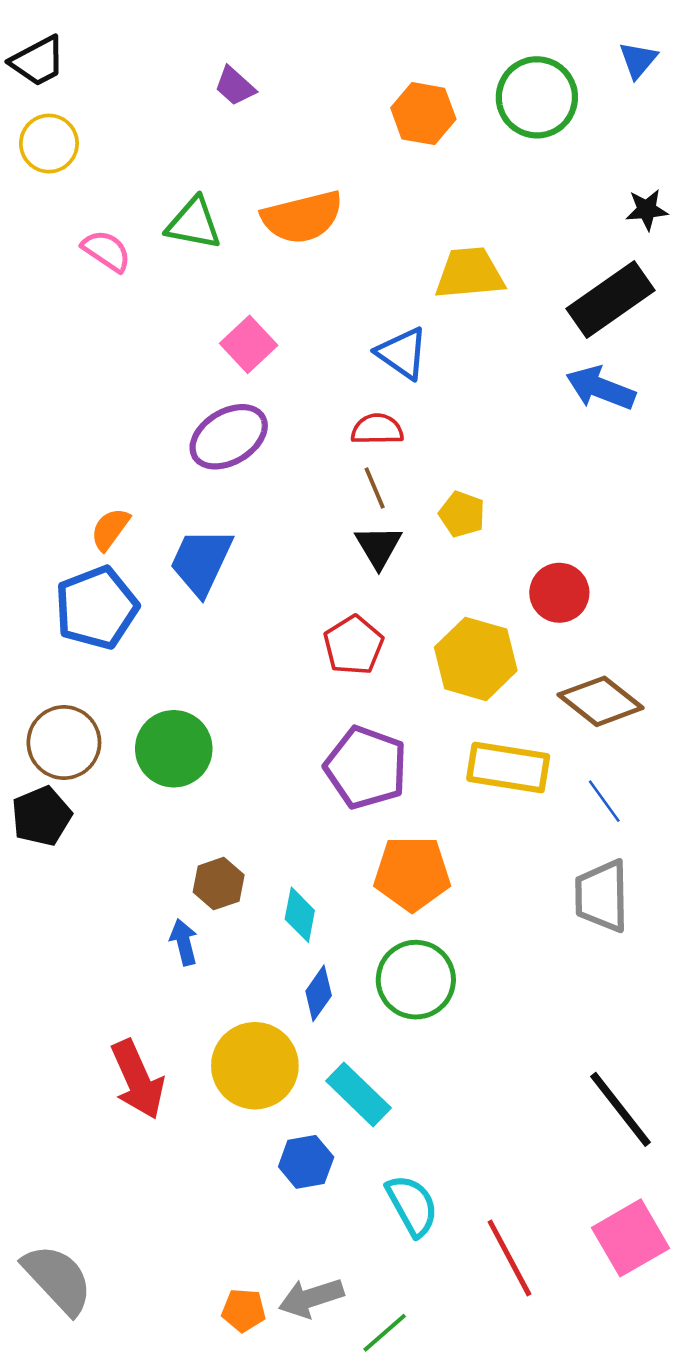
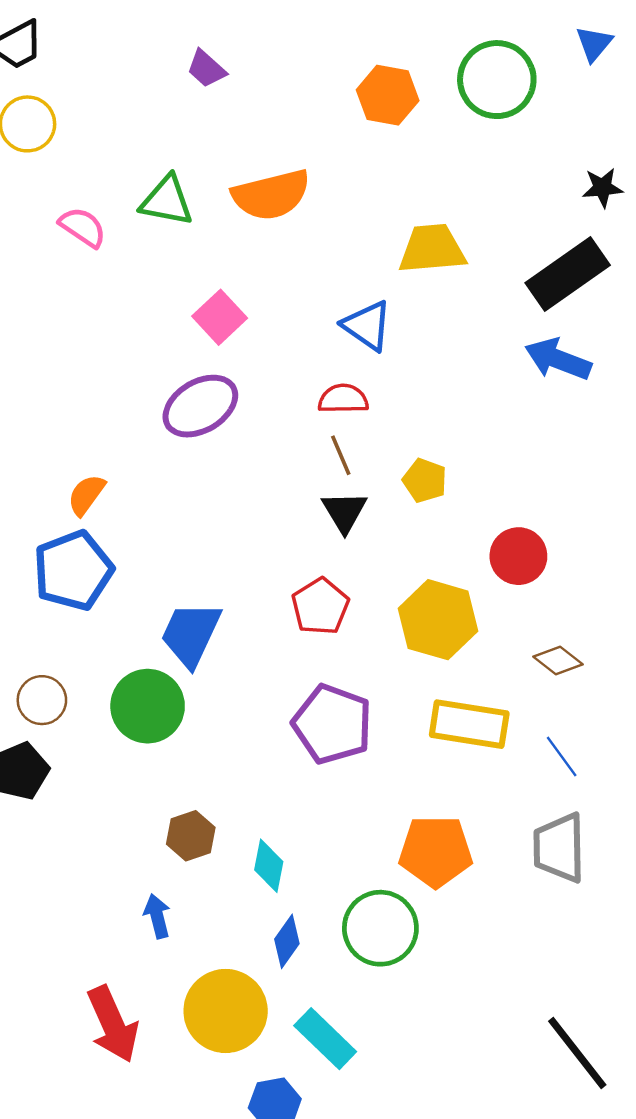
blue trapezoid: (201, 562) -> (191, 634), moved
brown diamond: (601, 701) -> (558, 661), size x0.6
brown circle: (64, 743) -> (42, 700), size x0.7
orange pentagon: (412, 874) -> (436, 851), moved
blue arrow: (184, 942) -> (157, 916), moved

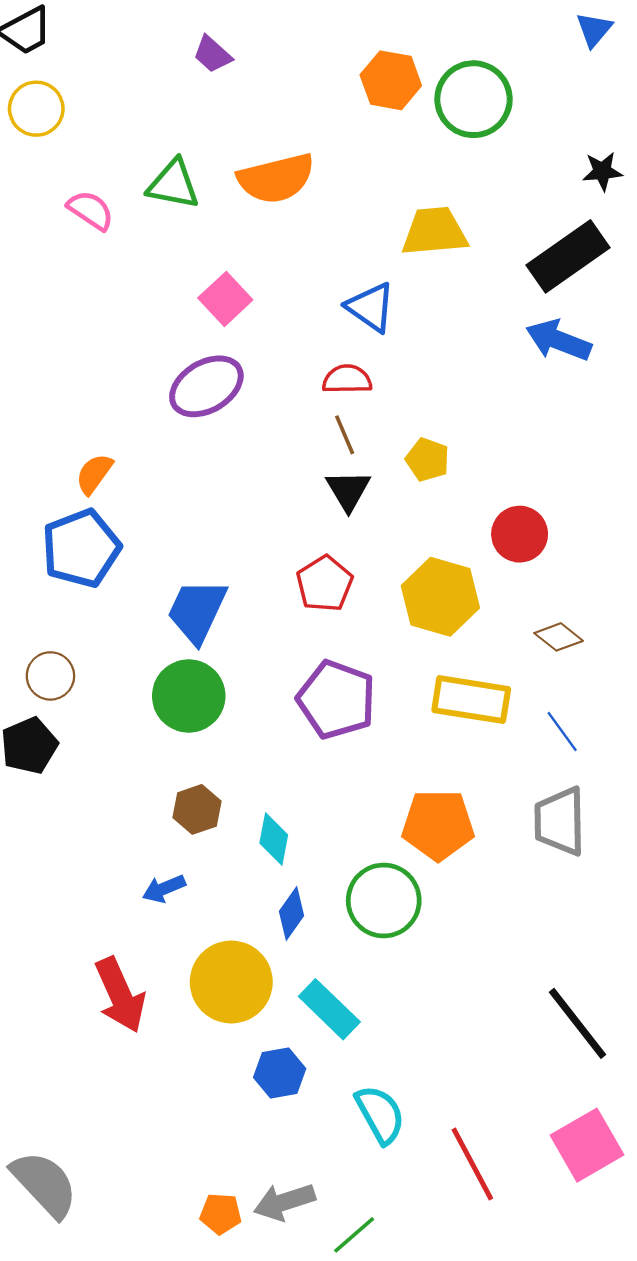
green circle: (497, 80) -> (474, 99), moved
green circle: (148, 706) -> (189, 696), moved
blue arrow: (157, 916) -> (164, 889), turned -99

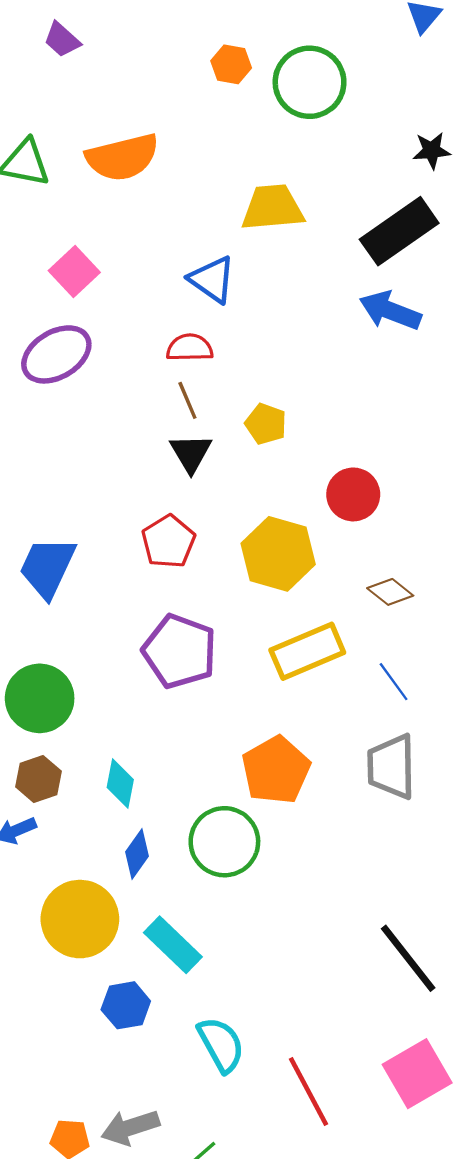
orange hexagon: (391, 80) -> (231, 64), size x0.7
green circle: (189, 696) -> (40, 698), moved
yellow rectangle: (471, 700) -> (307, 651), turned -32
brown hexagon: (197, 809) -> (38, 779), moved
orange pentagon: (438, 825) -> (276, 770), turned -30

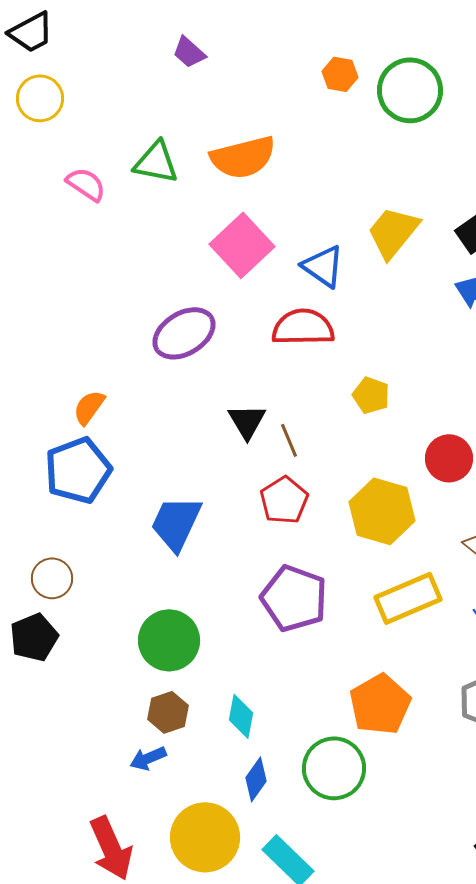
yellow trapezoid: (273, 208) -> (393, 232), moved, turned -46
pink square: (74, 272) -> (242, 245), moved, size x1.4
red semicircle: (190, 348) -> (303, 327), size x1.5
brown line: (187, 400) -> (289, 440), moved
black triangle: (191, 453) -> (247, 421), moved

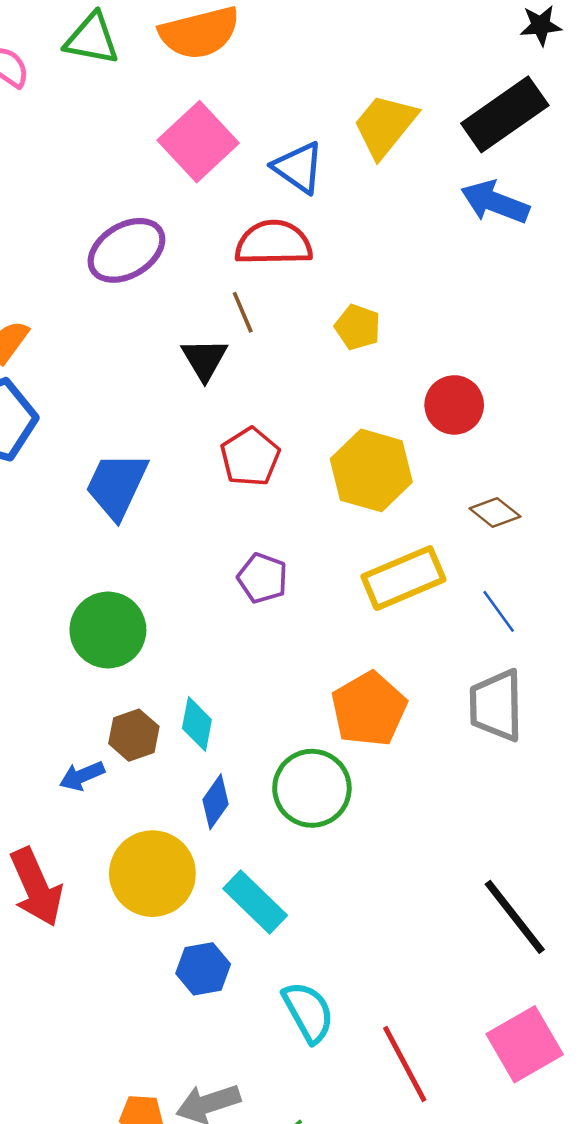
brown line: (289, 440) -> (243, 312), moved
purple pentagon: (294, 598) -> (263, 578), size x0.6
brown hexagon: (168, 712) -> (134, 735), moved

